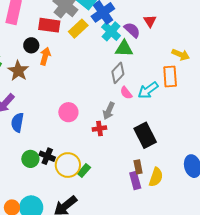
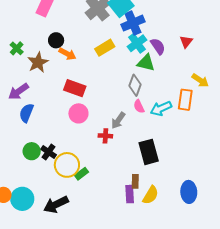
red triangle: (150, 21) -> (186, 42), moved
red rectangle: (49, 25) -> (75, 88), moved
yellow rectangle: (78, 29) -> (105, 48), moved
orange arrow: (45, 56) -> (67, 54), turned 90
gray diamond: (118, 73) -> (135, 85), turned -35

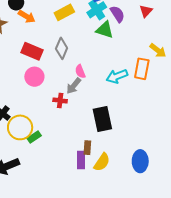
gray diamond: (135, 85) -> (62, 48), moved
pink semicircle: (139, 106) -> (80, 71), moved

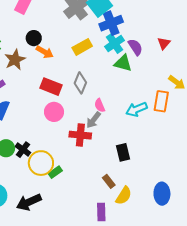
red cross: (60, 100) -> (80, 135), size x1.5
black rectangle: (102, 119) -> (123, 152), size x0.7
brown rectangle: (87, 148) -> (109, 181), turned -40
purple rectangle: (81, 160) -> (101, 212), moved

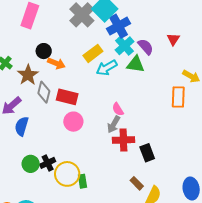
gray diamond: (80, 83) -> (44, 92), moved
cyan arrow: (136, 109) -> (107, 68), moved
red cross: (80, 135) -> (123, 140), moved
black cross: (23, 150) -> (48, 163), turned 35
green rectangle: (55, 172) -> (83, 181), turned -56

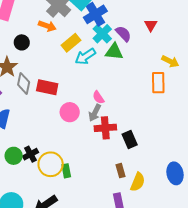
orange arrow: (56, 63) -> (47, 26), moved
pink circle: (73, 122) -> (70, 112), moved
brown rectangle: (137, 183) -> (120, 171), turned 32

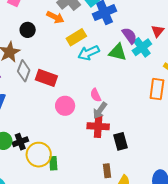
cyan cross: (102, 34) -> (142, 47), moved
gray arrow: (95, 113) -> (100, 110), moved

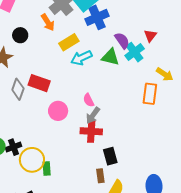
orange arrow: (55, 17) -> (48, 22), turned 30
gray diamond: (24, 71) -> (18, 89), moved
black rectangle: (120, 141) -> (110, 156), moved

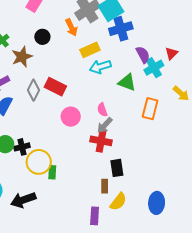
green triangle: (110, 57) -> (127, 82), moved
orange rectangle: (150, 94) -> (150, 109), moved

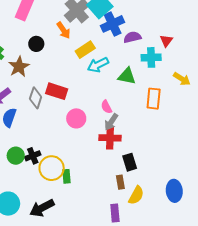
purple semicircle: (143, 55) -> (132, 37), moved, turned -66
cyan cross: (154, 68) -> (151, 57), turned 36

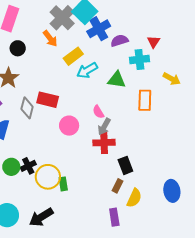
black circle: (36, 44) -> (18, 48), moved
brown rectangle: (120, 182) -> (118, 186), turned 40

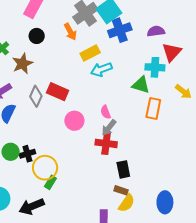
purple semicircle: (119, 41) -> (156, 31), moved
red triangle: (154, 42) -> (172, 52), size x1.5
green triangle: (117, 80) -> (141, 85), moved
green rectangle: (63, 184) -> (50, 182), moved, turned 32
brown rectangle: (118, 186) -> (121, 190), moved, turned 72

